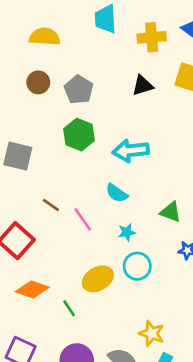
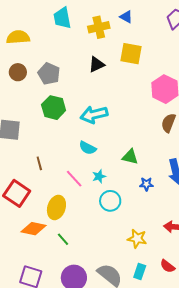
brown line: (51, 205) -> (39, 163), turned 48
pink line: (83, 219) -> (74, 179), moved
yellow ellipse: (98, 279) -> (56, 207), moved, turned -35
yellow star: (152, 333) -> (137, 239), moved

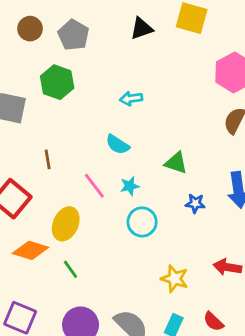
green hexagon: (54, 108) -> (57, 82), moved
cyan arrow: (94, 115) -> (131, 99), size x0.6

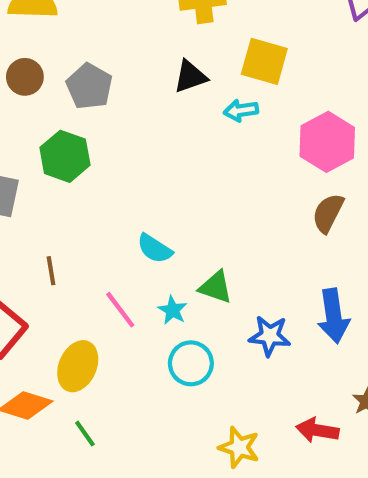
cyan arrow: (131, 99) -> (241, 110), moved
green triangle: (176, 163) -> (216, 287), moved
cyan star: (130, 186) -> (173, 310), turned -30
blue star: (195, 203) -> (270, 336), size x1.4

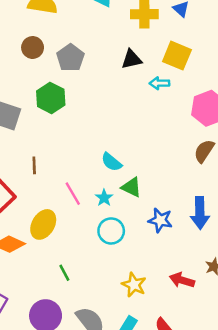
cyan semicircle: (155, 249) -> (111, 162), moved
green line: (85, 434) -> (64, 273), moved

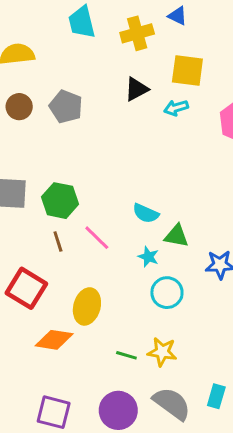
green hexagon: (51, 98) -> (60, 201), moved
pink line: (73, 194) -> (97, 238), moved
green line: (64, 273) -> (126, 355), turned -30
yellow star: (134, 285) -> (162, 352), moved

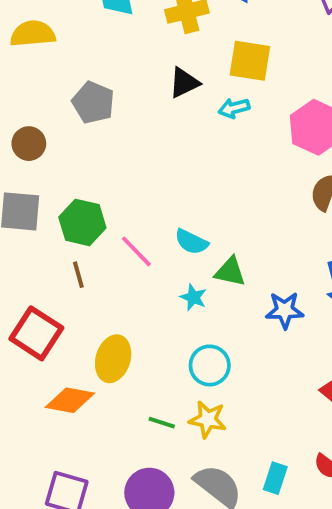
brown circle: (19, 107) -> (29, 144), moved
pink line: (97, 238) -> (136, 251), moved
cyan circle: (167, 293) -> (210, 365), moved

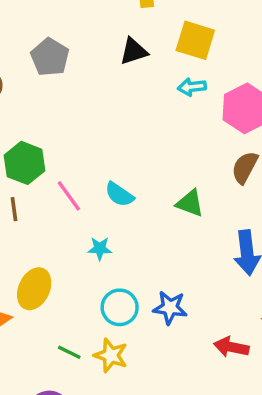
cyan arrow: (234, 108) -> (192, 87), moved
green triangle: (230, 272) -> (190, 203), moved
cyan star: (193, 297) -> (100, 249), moved, turned -30
blue star: (285, 310) -> (170, 308), moved

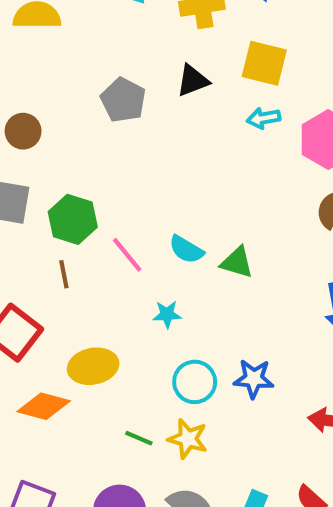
gray pentagon: (50, 57) -> (123, 100), moved
green triangle: (190, 203) -> (237, 262), moved
yellow ellipse: (34, 289) -> (93, 366), turned 57

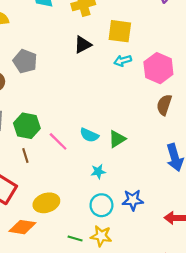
gray pentagon: (123, 100) -> (25, 61), moved
green triangle: (237, 262) -> (117, 139), turned -42
cyan star: (167, 314) -> (98, 172), moved

